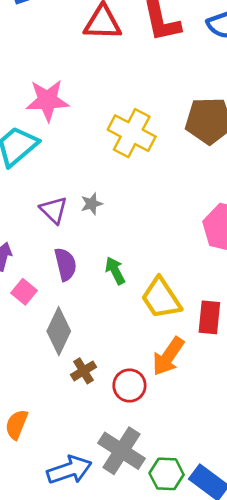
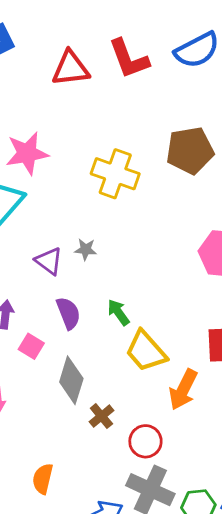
gray star: (92, 204) -> (86, 249), turned 30
yellow trapezoid: (161, 298) -> (146, 351), moved
red circle: (129, 386) -> (145, 441), moved

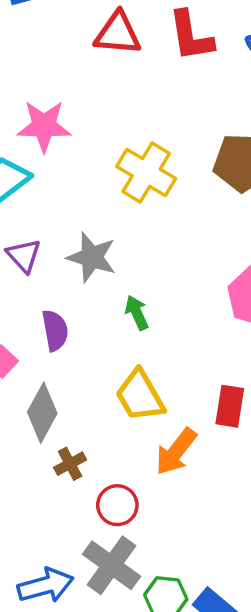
gray star: (86, 249) -> (92, 257), size x1.8
purple triangle: (49, 261) -> (24, 256), moved
green arrow: (118, 312) -> (137, 313), moved

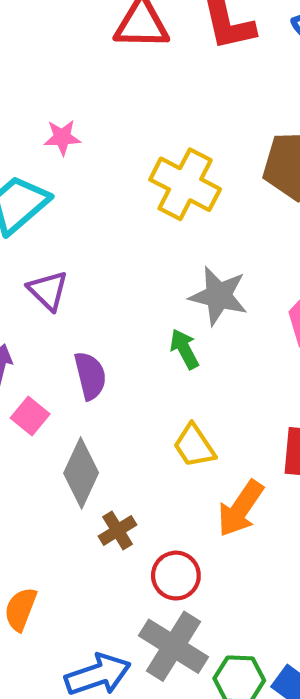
pink star: (44, 126) -> (62, 137), size x0.6
gray star: (92, 257) -> (219, 296), moved
yellow trapezoid: (140, 396) -> (194, 446), size x0.7

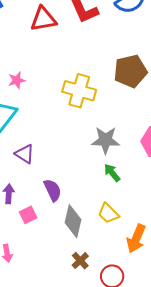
green arrow: (184, 349) -> (112, 173), moved
pink square: (30, 416) -> (28, 215), turned 36
gray diamond: (81, 473) -> (73, 221), moved

